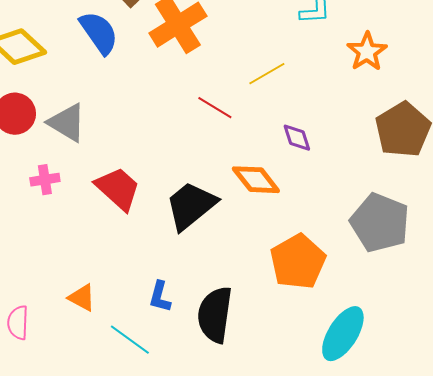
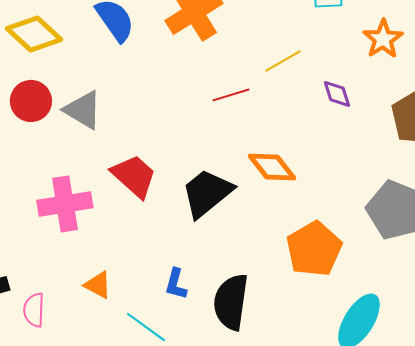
red line: (215, 108) -> (231, 95), turned -48
purple diamond: (297, 138) -> (337, 94), moved
pink cross: (45, 180) -> (65, 204), moved, size x1.8

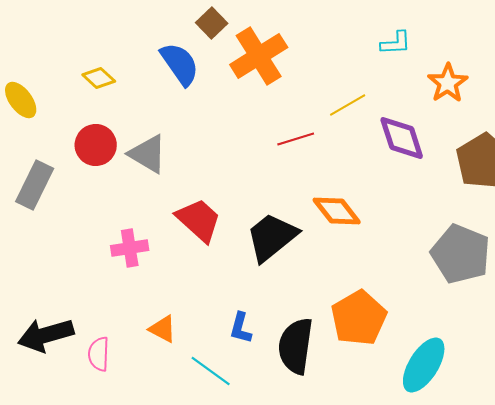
yellow diamond: (34, 34) -> (99, 78), size x0.6
purple diamond: (337, 94) -> (402, 138), size x1.6
pink cross: (65, 204) -> (130, 248), size x0.7
orange pentagon: (314, 249) -> (359, 318), moved

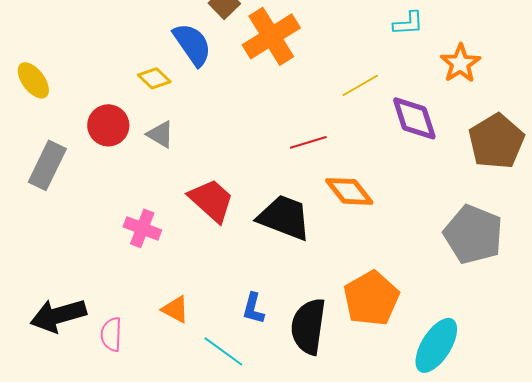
yellow diamond: (99, 78) -> (154, 78), moved
red line: (296, 139) -> (308, 142), moved
gray triangle: (148, 154) -> (160, 134), size x0.7
black trapezoid: (272, 237) -> (284, 217), turned 60
pink cross: (130, 248) -> (142, 228), turned 30

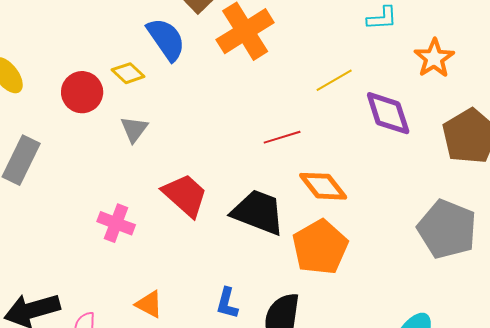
red circle: (108, 125) -> (82, 92), moved
gray triangle: (160, 134) -> (134, 129), turned 36
orange pentagon: (371, 298) -> (320, 247), moved

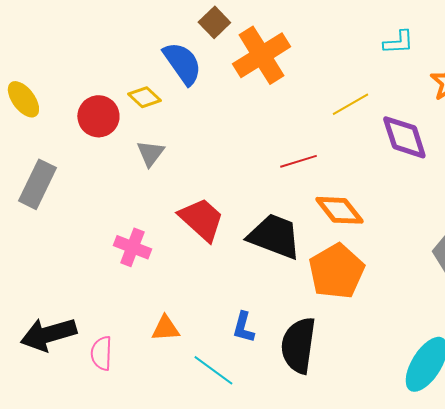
orange triangle: (149, 304) -> (165, 328), turned -32

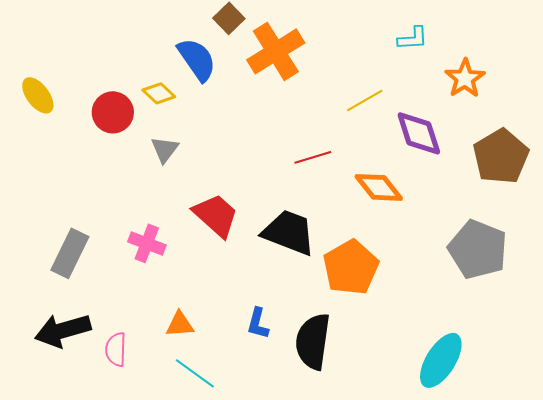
gray rectangle: (37, 184) -> (70, 253), moved
orange diamond: (339, 210) -> (379, 187), moved
cyan line: (213, 370) -> (195, 373), moved

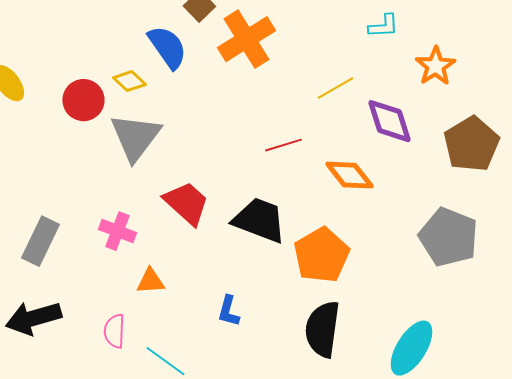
gray triangle: (165, 149) -> (135, 137), size x1.8
orange triangle: (180, 324) -> (150, 281), moved
black semicircle: (313, 341) -> (322, 329), moved
pink semicircle: (116, 349) -> (114, 331), moved

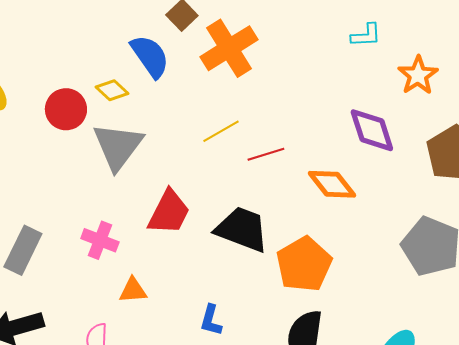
yellow line: (335, 88) -> (221, 131), moved
red trapezoid: (186, 203) -> (169, 212), turned 75

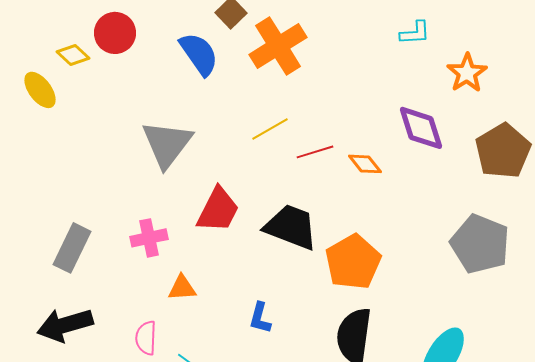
yellow diamond: (112, 90) -> (73, 55), moved
red circle: (66, 109) -> (115, 33), moved
orange diamond: (332, 184) -> (365, 164), moved, size x0.7
pink cross: (100, 240) -> (149, 238), turned -33

